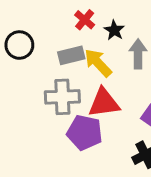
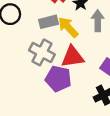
gray cross: (62, 97) -> (42, 52), turned 30

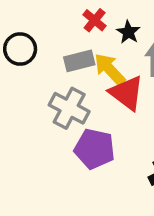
red triangle: (73, 57) -> (127, 93), moved, turned 45

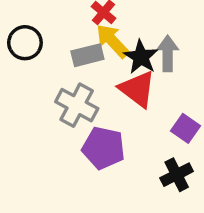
black star: (128, 32) -> (141, 57), moved, size x1.4
yellow arrow: (110, 69) -> (112, 41), moved

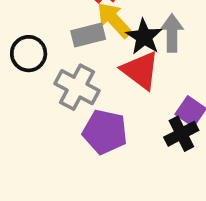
black circle: (25, 43) -> (29, 54), moved
black cross: (177, 175) -> (181, 134), moved

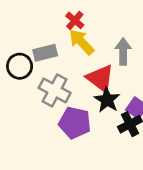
gray rectangle: (88, 35) -> (45, 53), moved
black star: (144, 37) -> (107, 100), moved

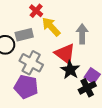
red cross: (75, 20) -> (36, 11), moved
purple pentagon: (75, 123) -> (26, 87), moved

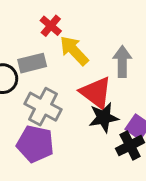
black star: (70, 70) -> (104, 117), turned 30

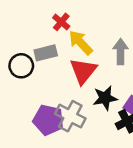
red triangle: (96, 93) -> (83, 71), moved, turned 32
gray cross: (43, 107) -> (70, 116), moved

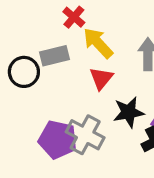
red triangle: (83, 71) -> (101, 78), size x0.7

